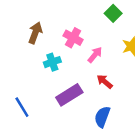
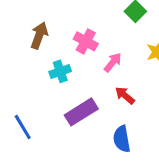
blue semicircle: (102, 117) -> (122, 139), turned -30

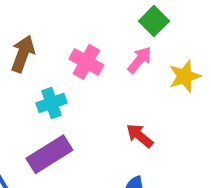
pink arrow: (113, 62) -> (140, 60), moved
purple rectangle: (81, 112) -> (49, 154), moved

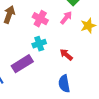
cyan cross: (52, 103) -> (39, 44), moved

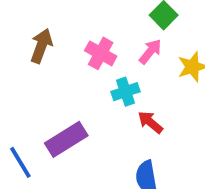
cyan cross: (39, 44) -> (125, 92), moved

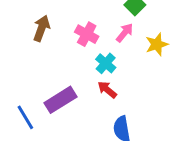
cyan cross: (125, 92) -> (106, 63), turned -30
red arrow: (150, 122) -> (107, 90), moved

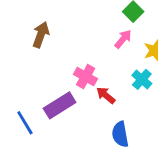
pink cross: (87, 34) -> (86, 77), moved
cyan cross: (106, 63) -> (142, 79), moved

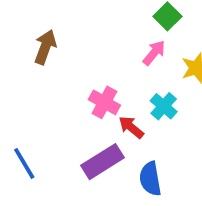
cyan cross: (142, 79) -> (164, 106), moved
purple rectangle: (60, 105) -> (103, 162), moved

